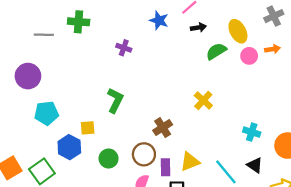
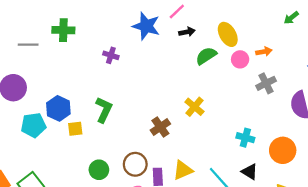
gray cross: (274, 16) -> (266, 83), moved
blue star: (159, 20) -> (146, 26), size x1.4
yellow square: (88, 128) -> (75, 129), moved
brown cross: (163, 128) -> (160, 127), moved
blue hexagon: (69, 147) -> (58, 108), moved

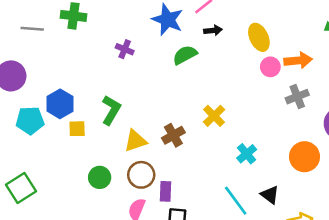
orange arrow: (264, 52) -> (298, 60), size x1.5
green semicircle: (206, 56) -> (185, 55), moved
cyan cross: (245, 138) -> (247, 154), moved, turned 30
orange circle: (283, 150) -> (304, 157), moved
yellow triangle: (183, 170) -> (135, 141), moved

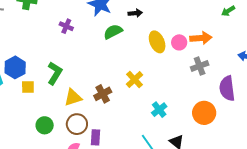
yellow ellipse: (259, 37) -> (157, 42), moved

